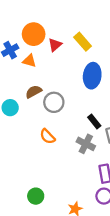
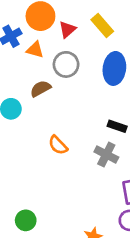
gray circle: (54, 102) -> (66, 64), moved
black rectangle: (94, 121) -> (117, 126), turned -32
green circle: (36, 196) -> (26, 220), moved

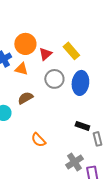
gray circle: (66, 64) -> (54, 79), moved
gray cross: (106, 154) -> (74, 162), moved, turned 30

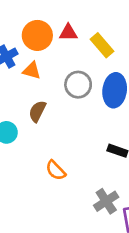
red triangle: (45, 54) -> (68, 33), moved, turned 40
brown semicircle: (25, 98) -> (37, 111), turned -35

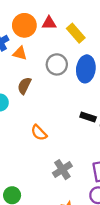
gray cross: (106, 201) -> (62, 170), moved

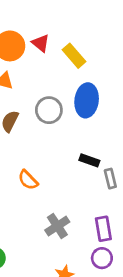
red triangle: (49, 23) -> (41, 43), turned 40
gray circle: (57, 64) -> (49, 110), moved

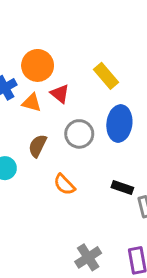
red triangle: (41, 43) -> (60, 94), moved
orange semicircle: (28, 180) -> (64, 184), moved

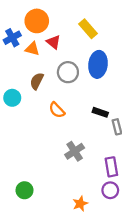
gray cross: (88, 257) -> (75, 151), moved

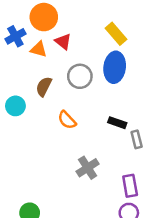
yellow rectangle: (88, 29) -> (116, 34), moved

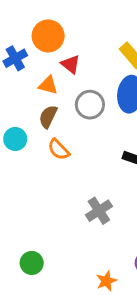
orange triangle: (39, 49) -> (48, 85), moved
orange semicircle: (67, 120) -> (59, 149), moved

